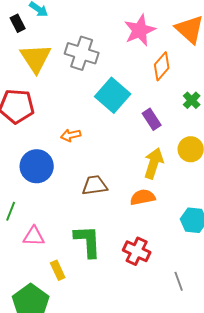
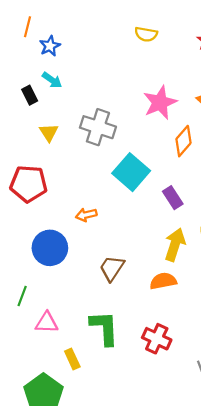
yellow triangle: (36, 58) -> (49, 132), size x0.6
brown trapezoid: (95, 185) -> (112, 268), turned -48

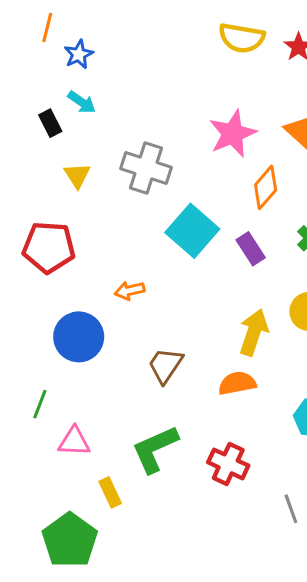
yellow semicircle: (146, 34) -> (242, 38), moved, size x1.4
purple rectangle: (173, 198) -> (251, 249), moved
green L-shape: (104, 328) -> (155, 449), turned -111

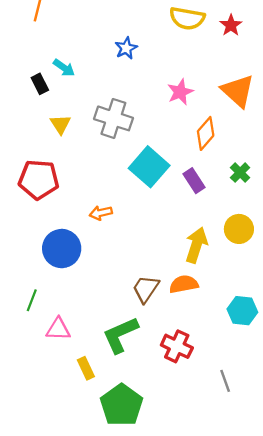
blue star: (79, 54) -> (126, 48), moved
pink star: (233, 134) -> (180, 92), size x0.7
brown trapezoid: (165, 365) -> (146, 289), moved
green pentagon: (70, 540) -> (122, 405), moved

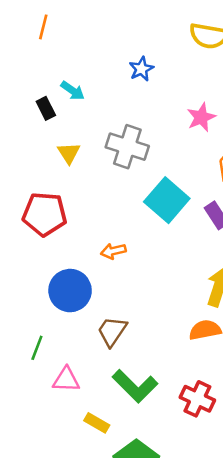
brown trapezoid: (146, 289) -> (112, 331), moved
green L-shape: (120, 335) -> (135, 386), turned -111
yellow rectangle: (86, 368) -> (97, 423), turned -35

